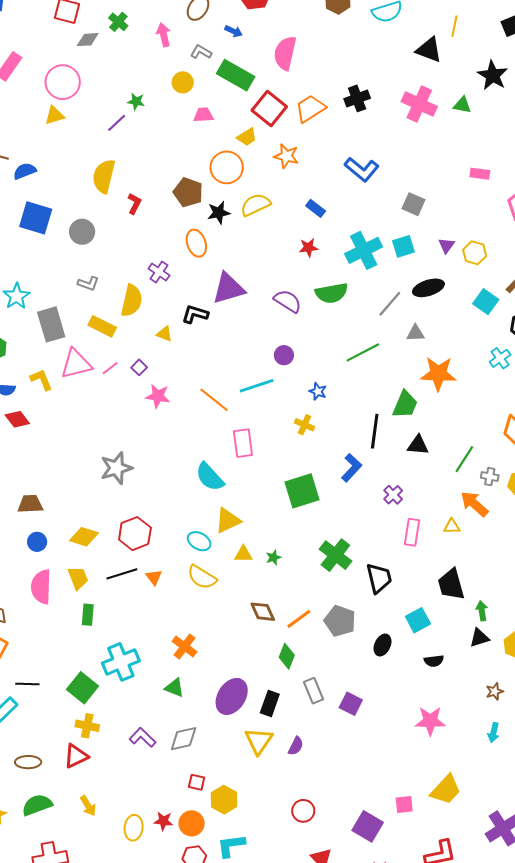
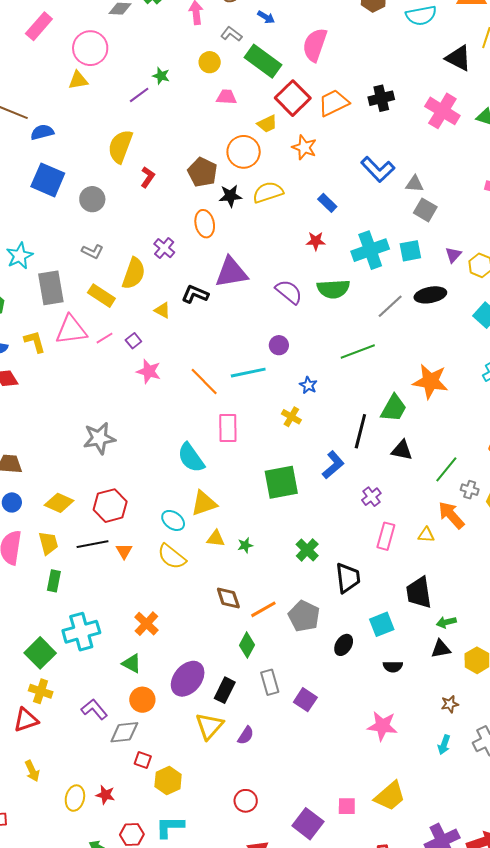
gray triangle: (415, 333) -> (415, 184), moved
green cross: (335, 555) -> (307, 550), size x0.7
green arrow: (482, 611) -> (446, 622), turned -102
gray diamond: (184, 739) -> (124, 732), moved
orange circle: (192, 823) -> (142, 700), moved

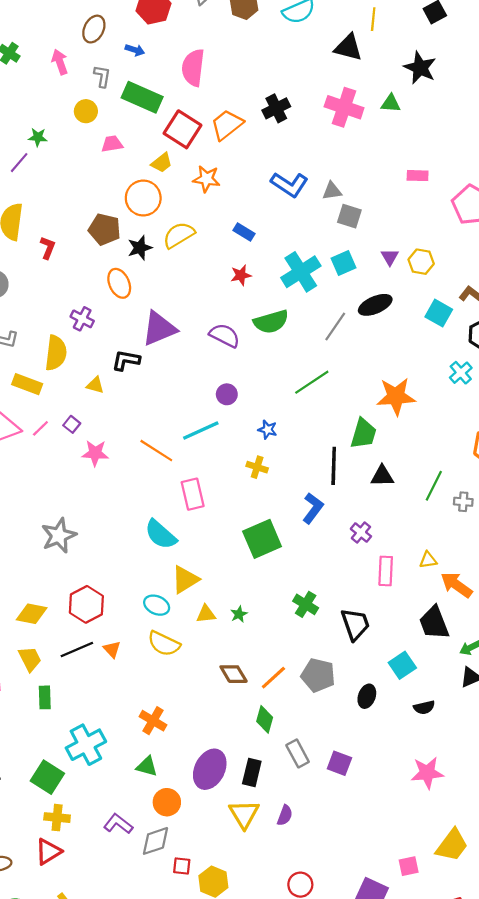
gray L-shape: (231, 34) -> (102, 76), turned 75
orange arrow: (451, 515) -> (457, 585), moved

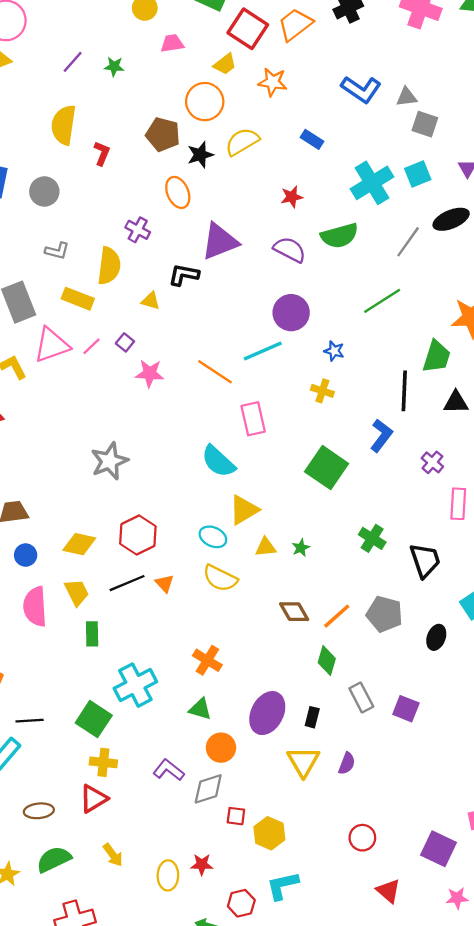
green star: (38, 137) -> (114, 66), moved
red star: (241, 275) -> (292, 197), moved
purple circle: (227, 394) -> (291, 313), size x1.6
green square: (262, 539) -> (327, 468), turned -33
black rectangle: (252, 773) -> (312, 717), size x0.7

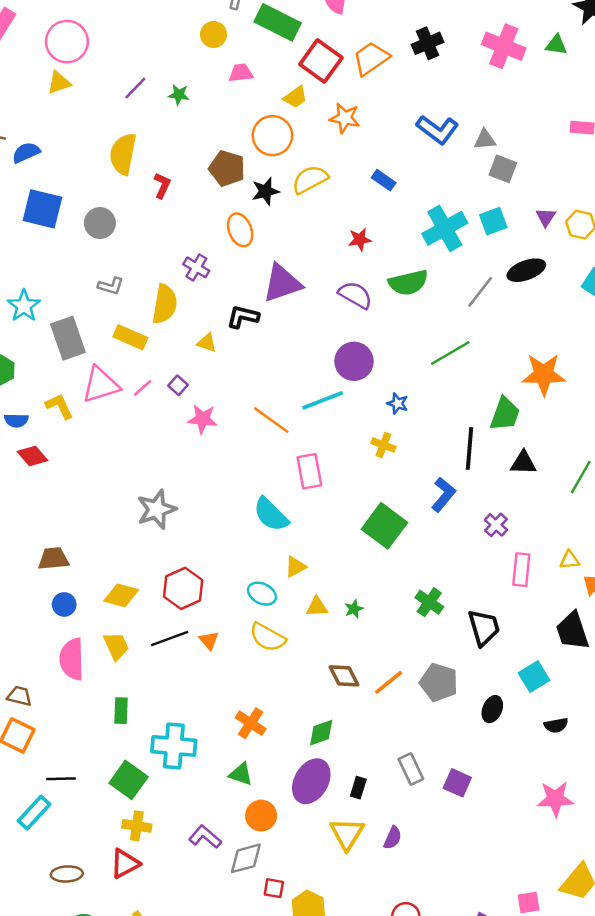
yellow triangle: (244, 510) -> (296, 567), size x0.7
green rectangle: (92, 634) -> (121, 711), moved
green diamond: (327, 661) -> (321, 733), moved, turned 52
cyan cross: (135, 685) -> (174, 746), turned 30

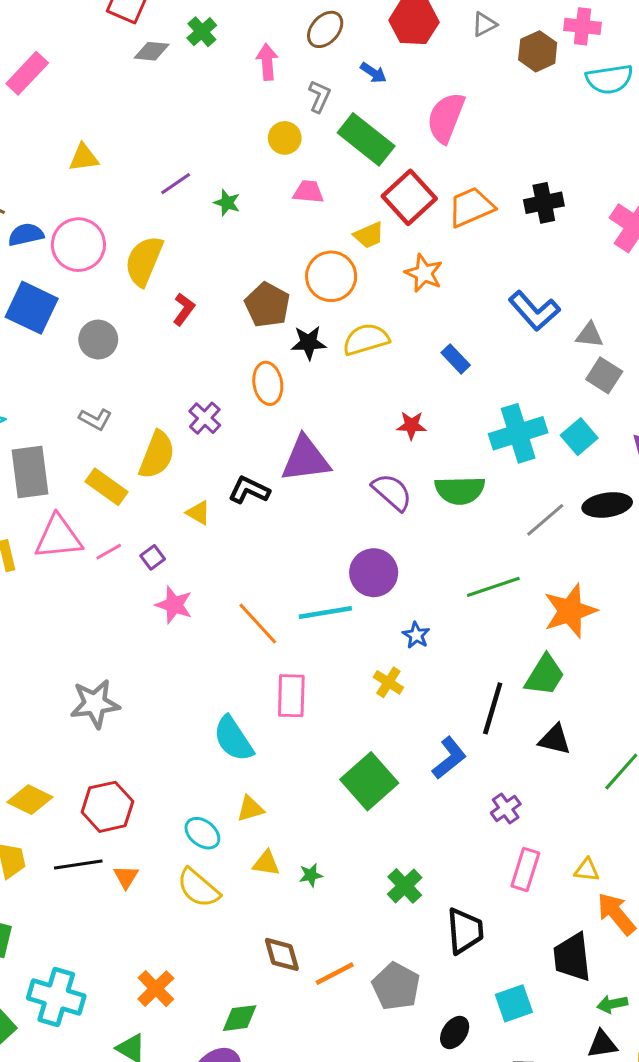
pink circle: (67, 42) -> (78, 245), moved
cyan square: (493, 221) -> (579, 437), turned -32
orange star: (544, 374) -> (570, 611), moved, turned -30

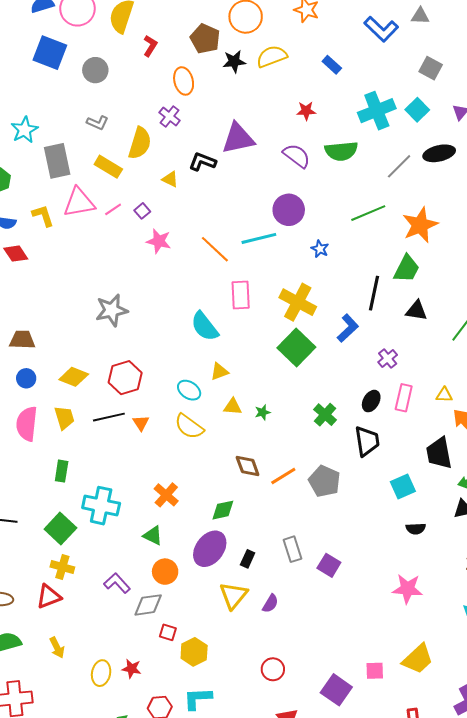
gray triangle: (590, 335) -> (420, 16), moved
orange ellipse: (268, 383) -> (184, 81), moved
yellow cross: (388, 682) -> (298, 302), moved, size x1.8
black ellipse: (455, 1033) -> (371, 401), moved

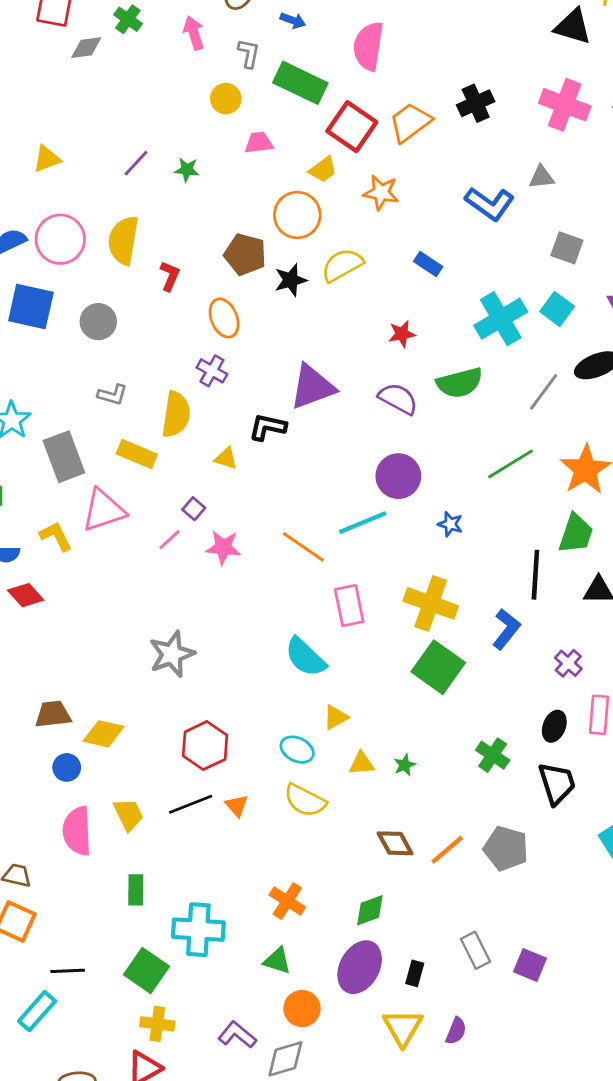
pink line: (113, 209) -> (169, 540), moved
yellow diamond: (74, 377) -> (104, 734), moved

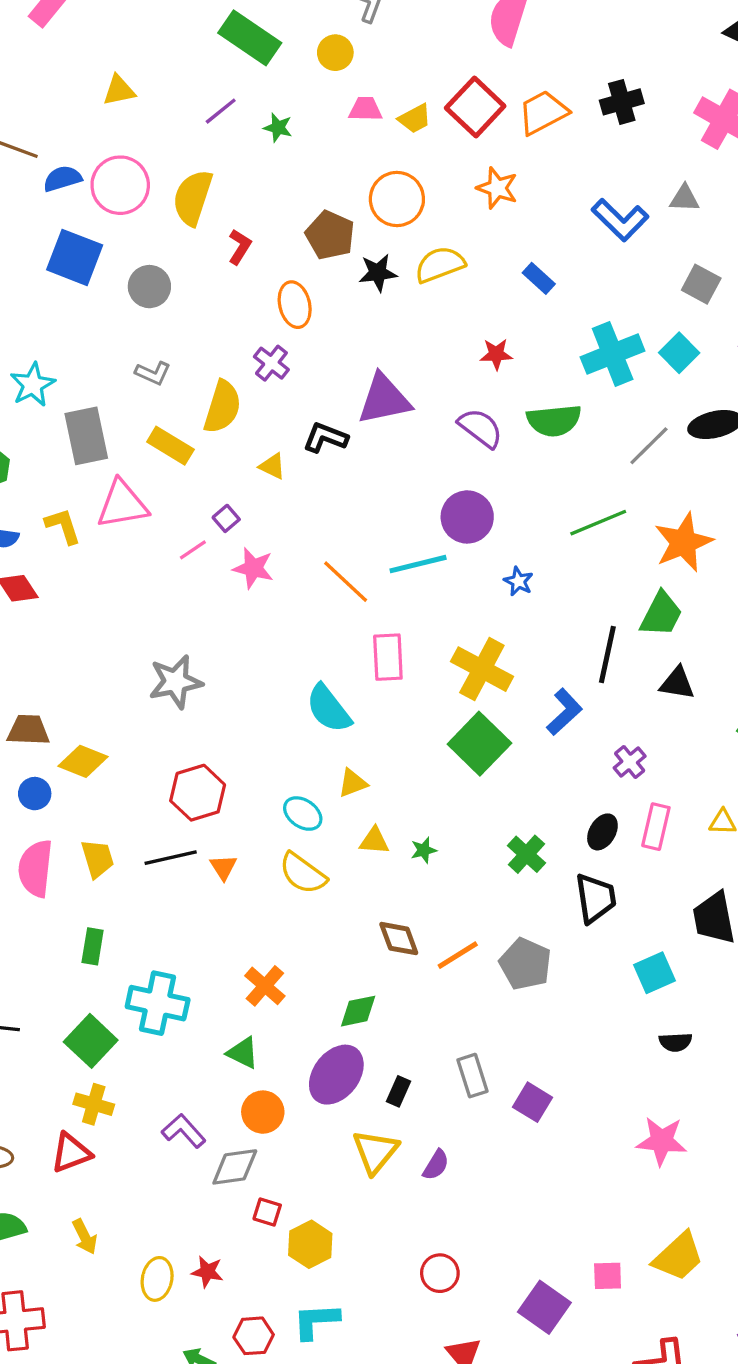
green rectangle: (300, 83) -> (250, 38), moved
yellow trapezoid: (323, 170) -> (415, 119), moved

